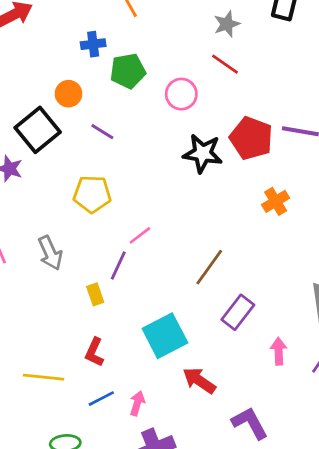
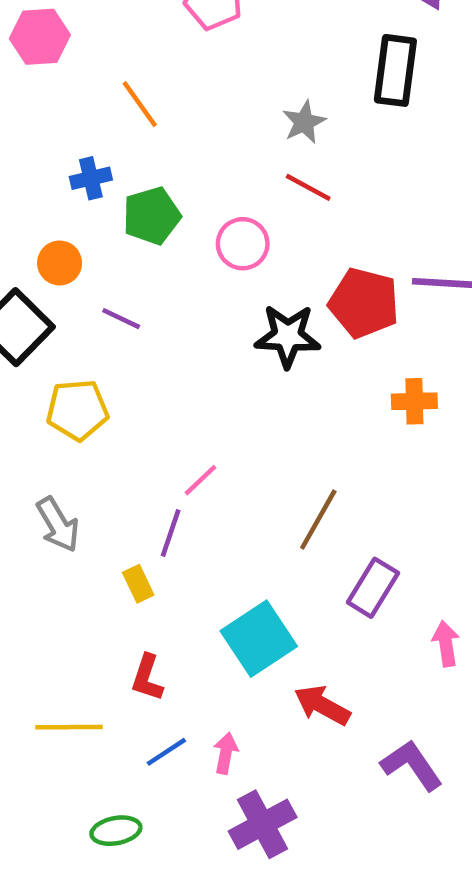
yellow pentagon: (92, 194) -> (77, 410), moved
orange cross: (276, 201) -> (414, 401), turned 36

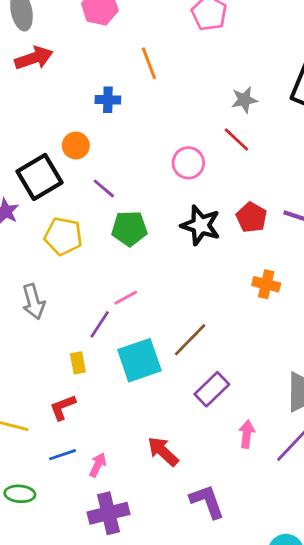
green pentagon: (152, 216) -> (129, 228), moved
red pentagon: (364, 303) -> (251, 217), size x0.7
yellow rectangle: (138, 584) -> (78, 363), moved
cyan square: (259, 639) -> (139, 360), moved
red L-shape: (147, 678) -> (63, 407), turned 36

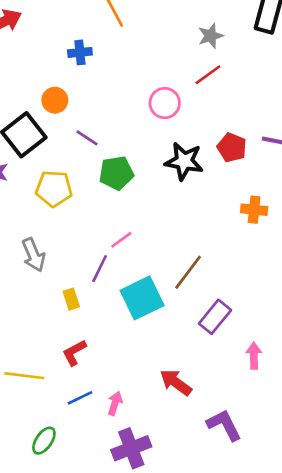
red line: (236, 140) -> (208, 75), turned -72
yellow rectangle: (78, 363) -> (71, 299), moved
green ellipse: (20, 494) -> (44, 441), turned -52

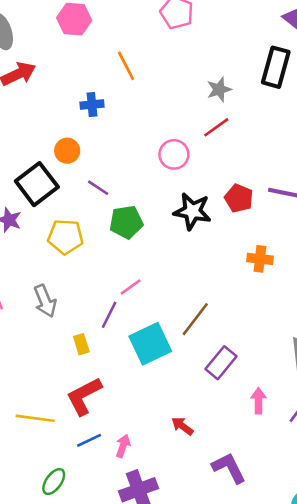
red L-shape: (74, 353) -> (84, 396), size x1.5
red arrow: (176, 382) -> (182, 426), size x0.7

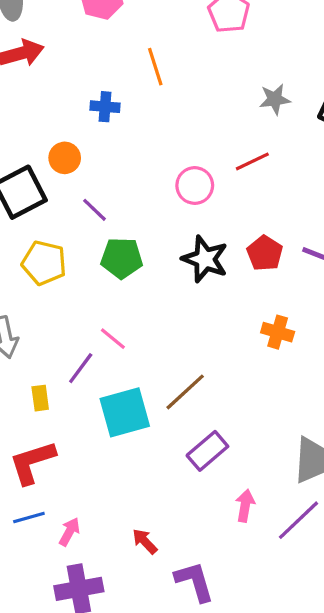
gray star: (219, 89) -> (275, 99), moved
pink line: (131, 287) -> (113, 339), turned 65
red arrow: (182, 426) -> (145, 541), moved

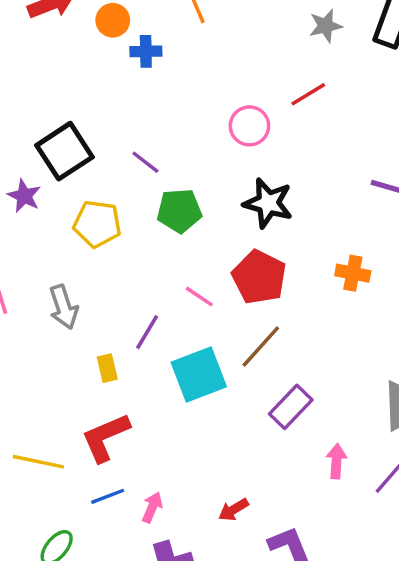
orange circle: (65, 158) -> (113, 20), moved
red pentagon: (265, 253) -> (259, 277), moved, size x1.4
pink line: (113, 339) -> (199, 297), moved
red arrow: (145, 541) -> (233, 510), turned -72

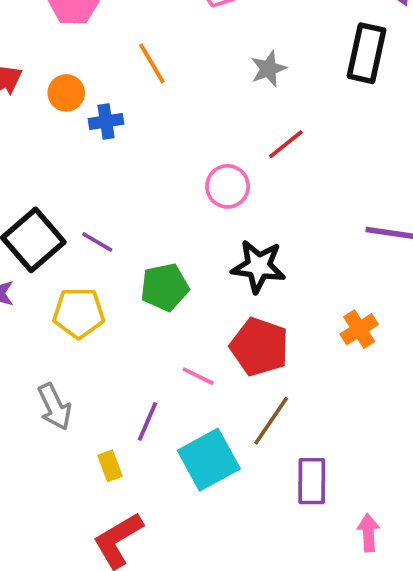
gray star: (326, 26) -> (268, 69), moved
purple line: (145, 162) -> (97, 242), moved
orange cross: (353, 273) -> (359, 329), turned -36
purple rectangle: (291, 407) -> (312, 481), turned -36

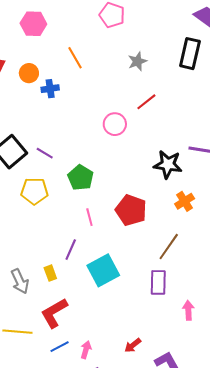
black star: (258, 266) -> (168, 164), moved
green pentagon: (165, 287) -> (81, 178), turned -30
pink line: (198, 376) -> (89, 217), moved, turned 48
gray arrow: (55, 407) -> (20, 281), moved
brown line: (271, 421) -> (169, 247), moved

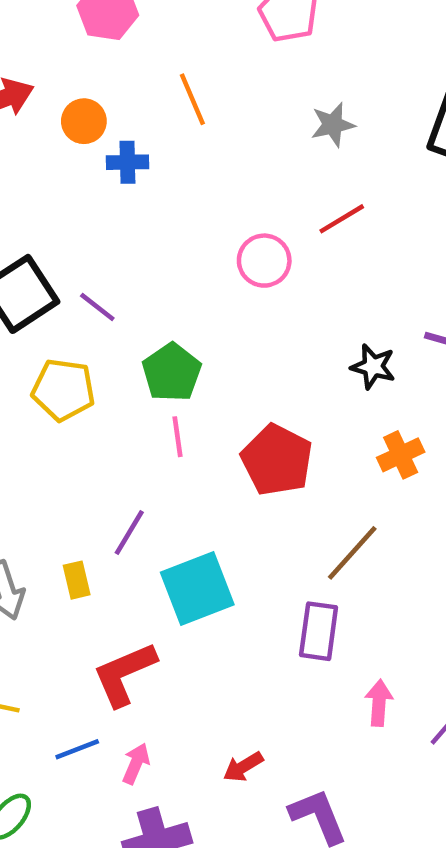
black star: (168, 164) -> (373, 367), size x0.7
pink line: (89, 217) -> (178, 437), moved
red L-shape: (54, 313) -> (124, 674), moved

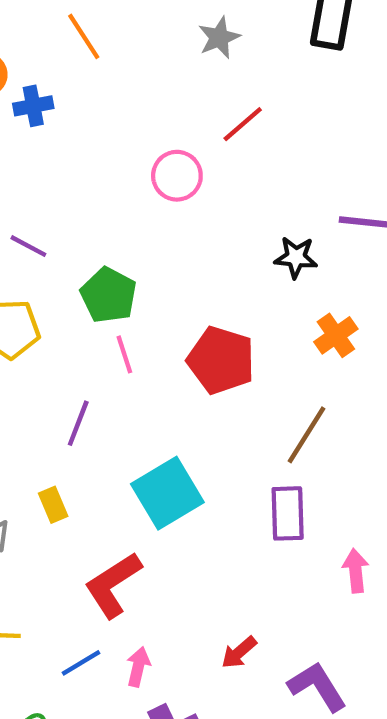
purple line: (129, 532) -> (78, 423), moved

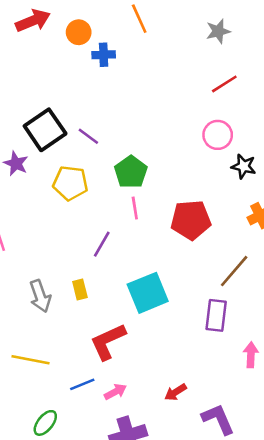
pink circle: (177, 176) -> (218, 135), moved
red pentagon: (221, 360) -> (191, 220), turned -30
pink arrow: (138, 667) -> (115, 392), turned 40

